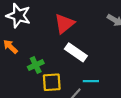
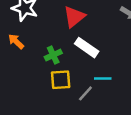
green cross: (36, 65) -> (53, 55), moved

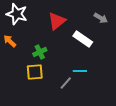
white rectangle: (87, 48) -> (83, 39), moved
yellow square: (61, 80) -> (35, 72), moved

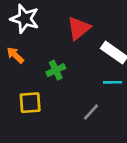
cyan line: (80, 71) -> (113, 82), moved
yellow square: (35, 72) -> (30, 103), moved

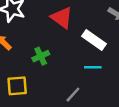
red triangle: (79, 28) -> (62, 18), turned -45

